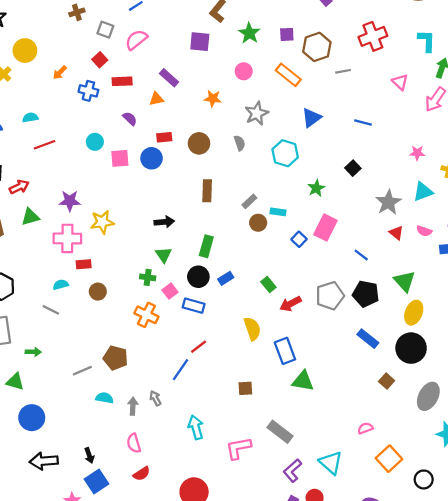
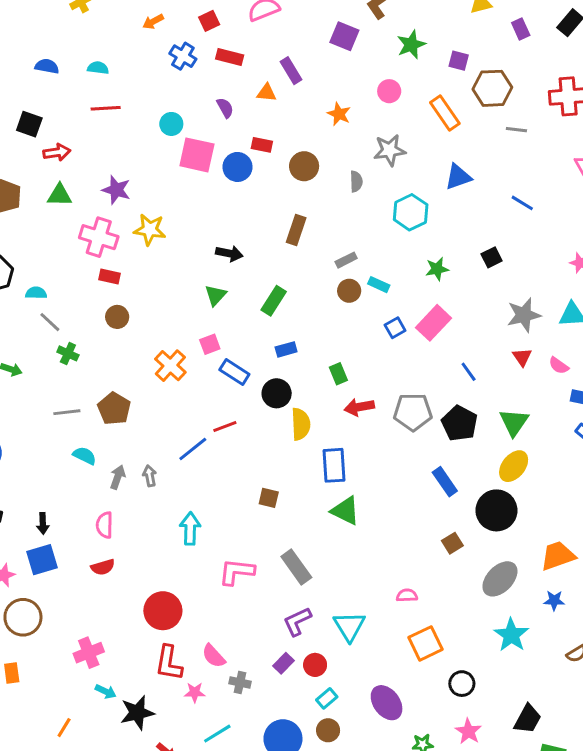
pink square: (120, 158) -> (197, 155), size x1.4
green cross: (148, 277) -> (68, 353), moved
black circle: (198, 277) -> (277, 393), moved
cyan semicircle: (61, 285) -> (36, 293), moved

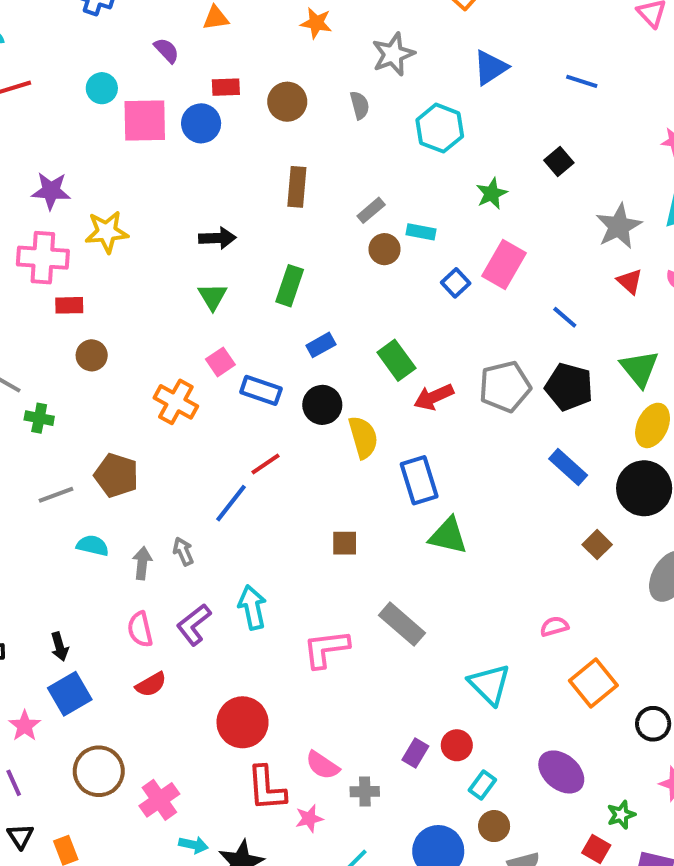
green rectangle: (338, 374) -> (396, 360), size x1.4
brown circle: (23, 617) -> (99, 771), moved
purple L-shape: (297, 621) -> (194, 625), moved

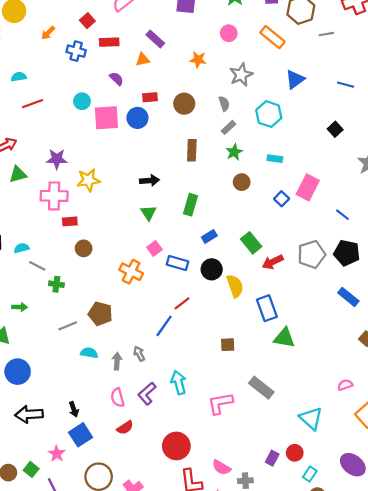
green star: (492, 194) -> (234, 152), moved
gray rectangle: (371, 210) -> (229, 127), moved
cyan rectangle: (421, 232) -> (275, 159), moved

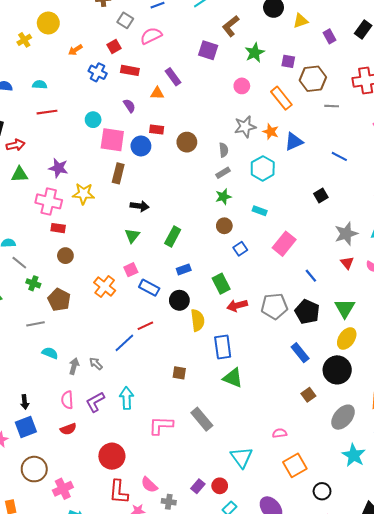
orange star: (198, 60) -> (271, 132), moved
brown rectangle: (192, 150) -> (118, 173), moved
blue square: (282, 199) -> (240, 249), moved
brown pentagon: (100, 314) -> (59, 300), moved
gray arrow: (139, 354) -> (96, 364), turned -32

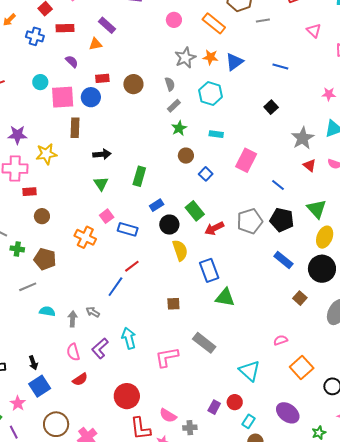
black circle: (179, 300) -> (169, 225), moved

